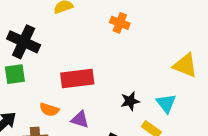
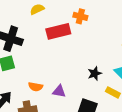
red rectangle: (77, 79) -> (58, 31), moved

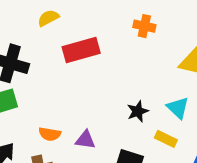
orange cross: (80, 16) -> (144, 26), moved

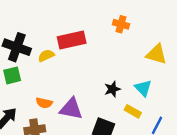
yellow semicircle: (48, 18) -> (46, 56), moved
purple triangle: (85, 140) -> (71, 109), size x1.5

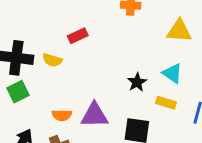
red rectangle: (72, 40) -> (78, 36), size x0.6
yellow semicircle: (46, 56) -> (52, 60), turned -126

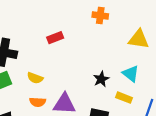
yellow semicircle: (52, 60) -> (35, 78), moved

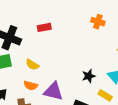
red rectangle: (55, 38) -> (44, 27), moved

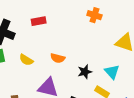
orange semicircle: (31, 86) -> (58, 58), moved

